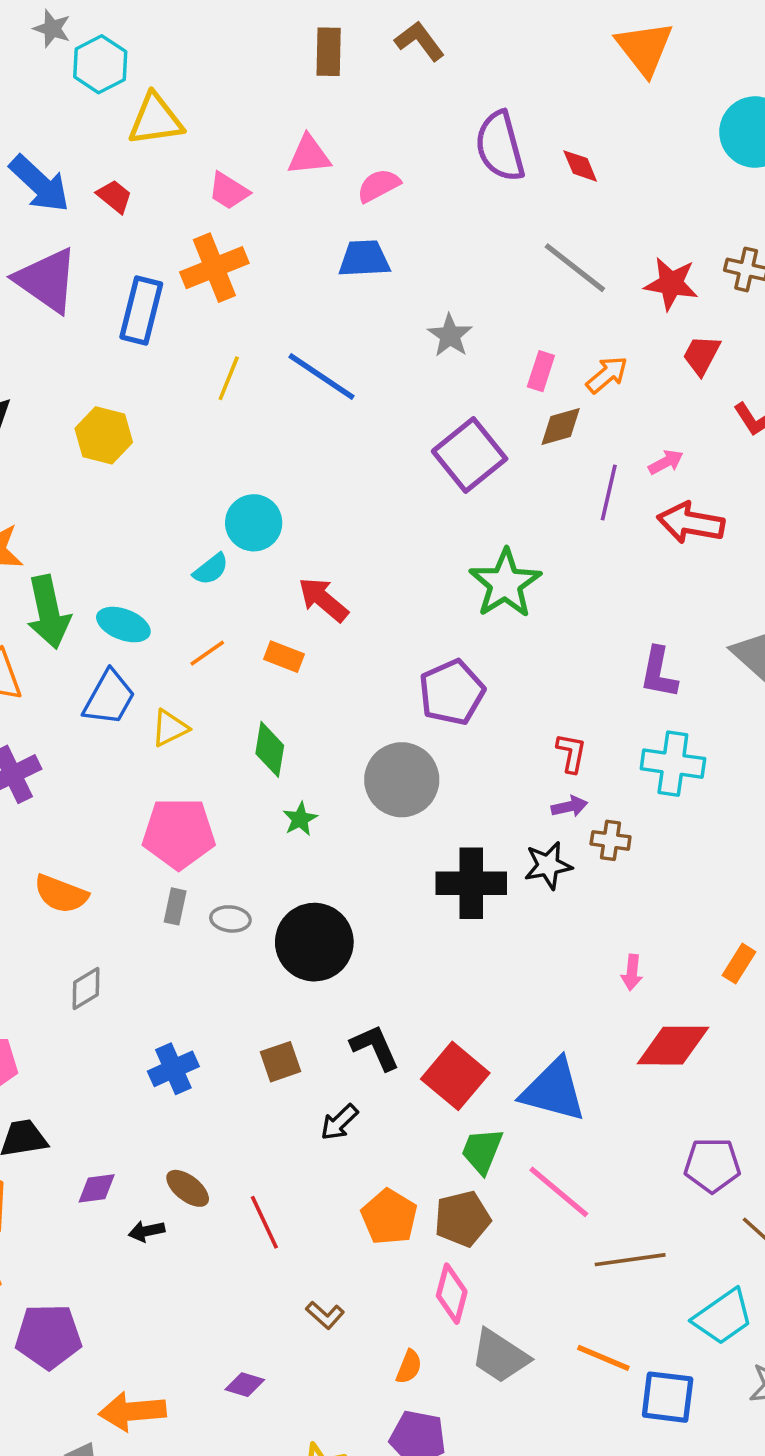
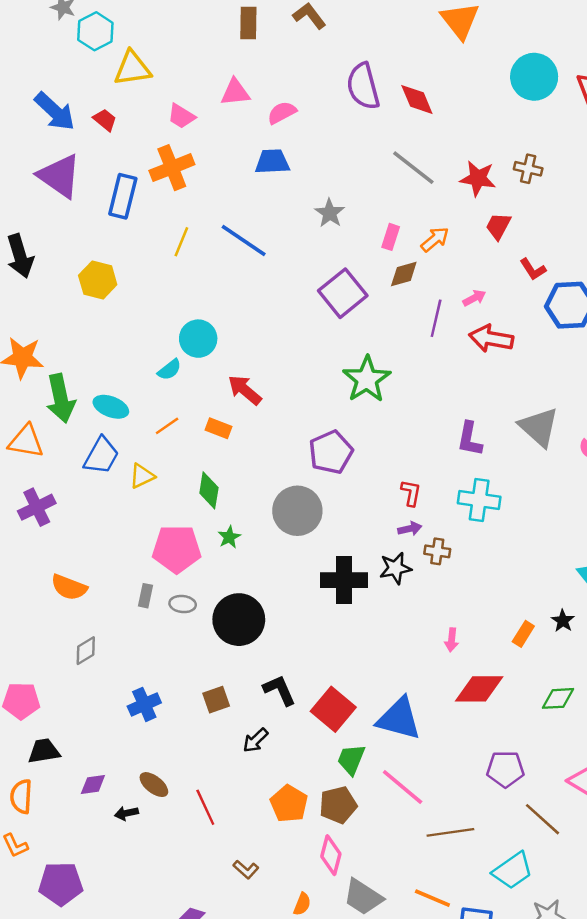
red diamond: (580, 166) -> (417, 99), size x1.4
pink pentagon: (179, 833) -> (177, 549), moved

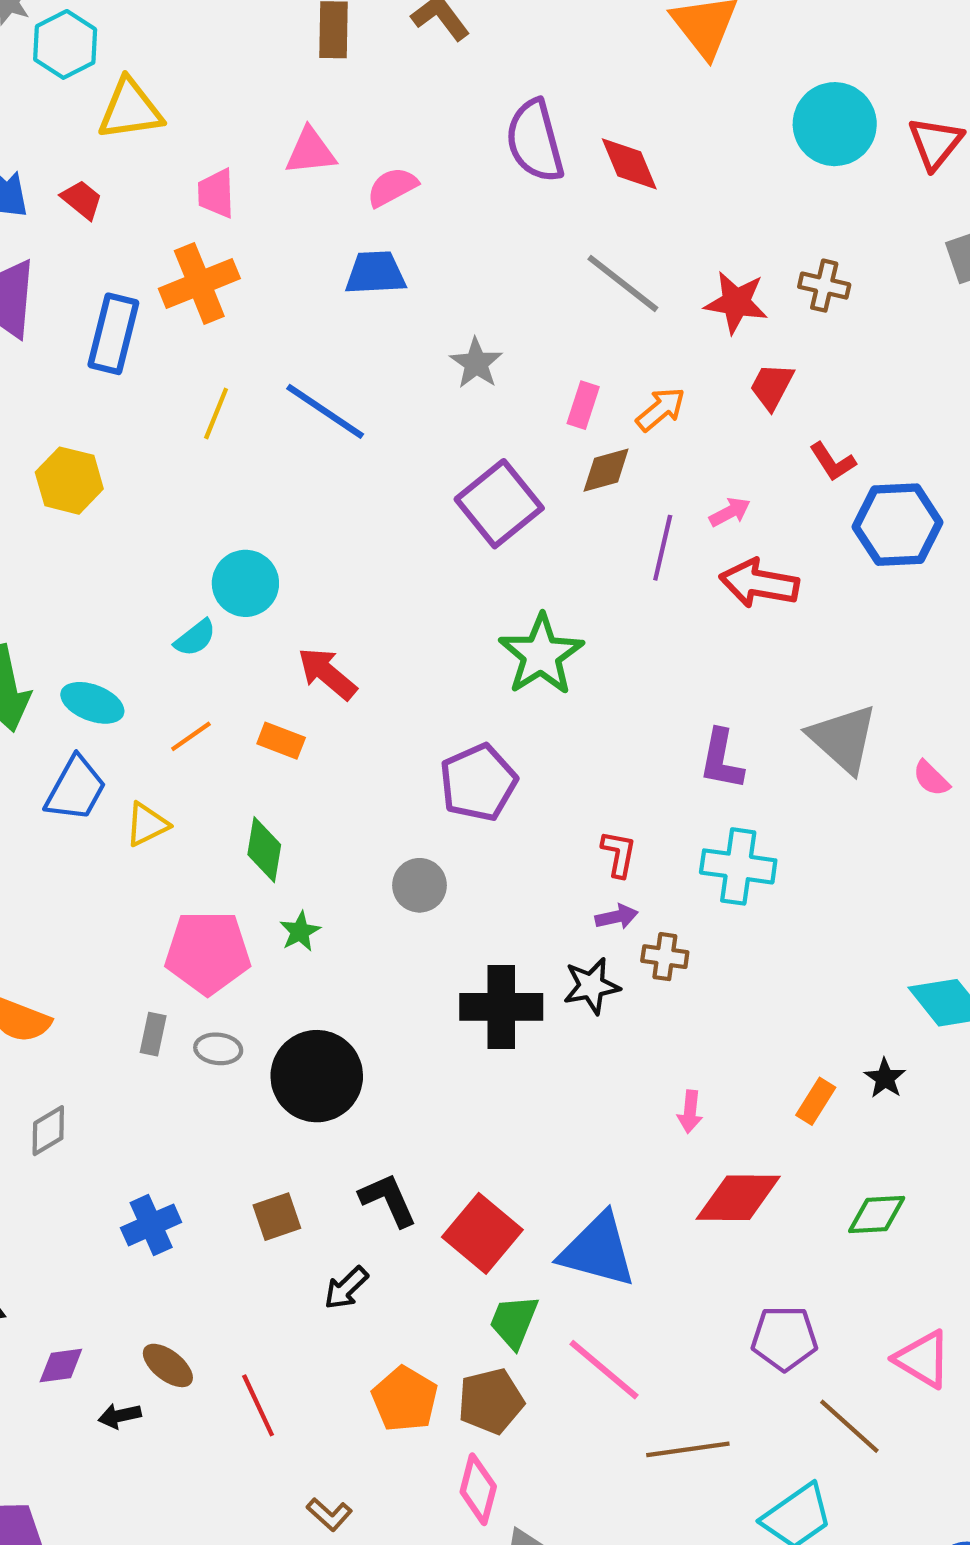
pink trapezoid: (181, 116) -> (216, 193), turned 56
gray circle: (297, 511) -> (419, 885), size x0.6

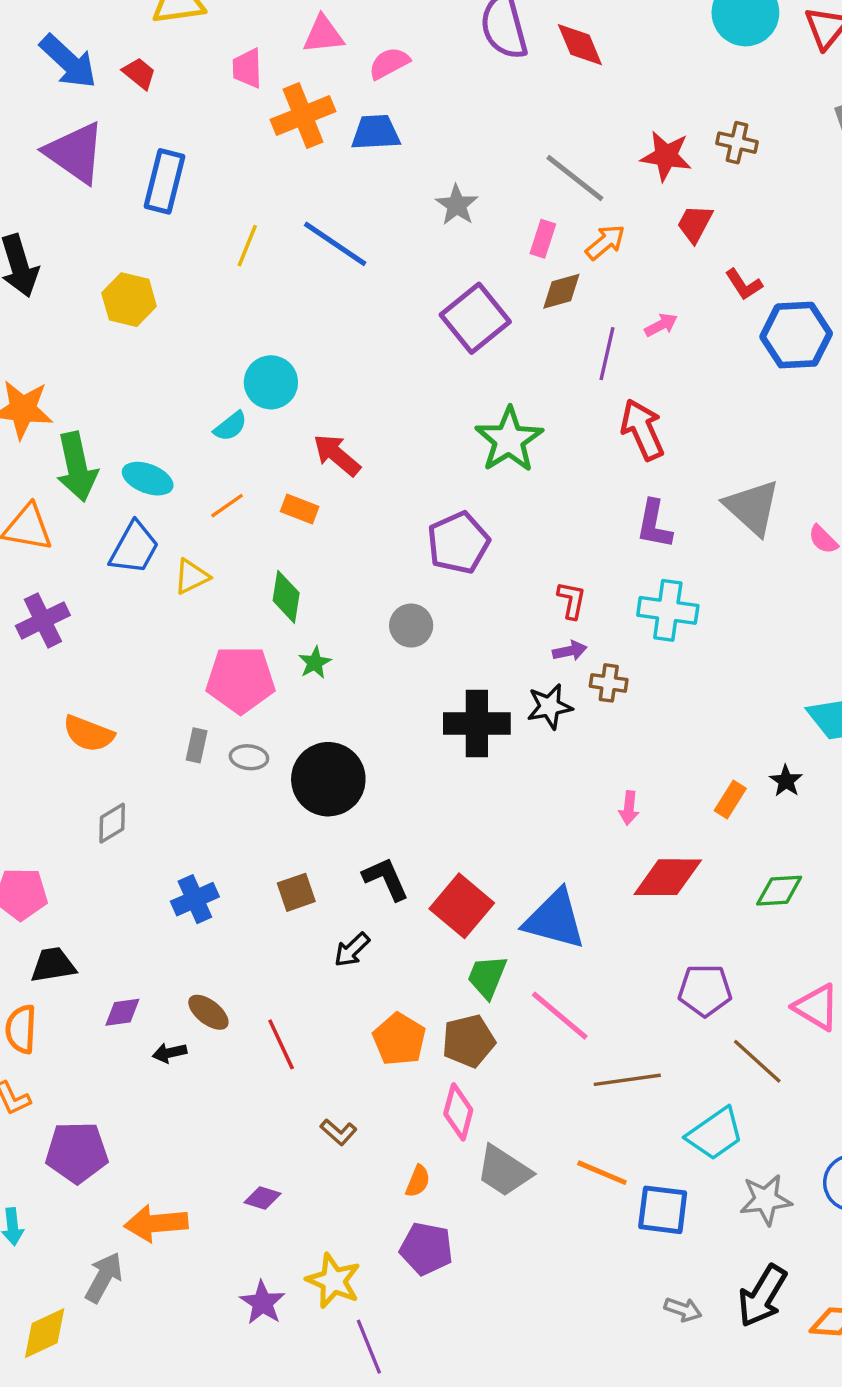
orange cross: (199, 283) -> (303, 116), moved
gray line: (623, 283) -> (575, 178), moved
red arrow: (759, 583) -> (642, 430), moved, turned 56

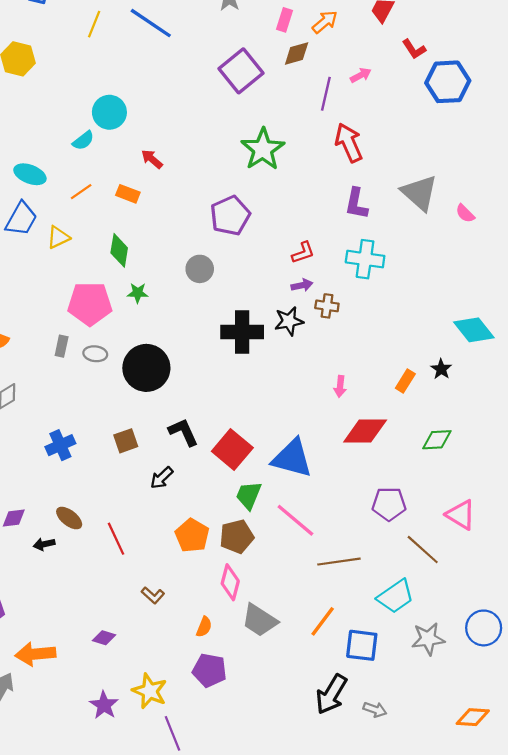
red arrow: (337, 455) -> (152, 159), size x0.7
red L-shape: (572, 600) -> (303, 253), turned 60
green star: (315, 663) -> (138, 293), turned 30
orange line: (602, 1173) -> (323, 621), turned -76
black arrow: (762, 1296) -> (331, 694), moved

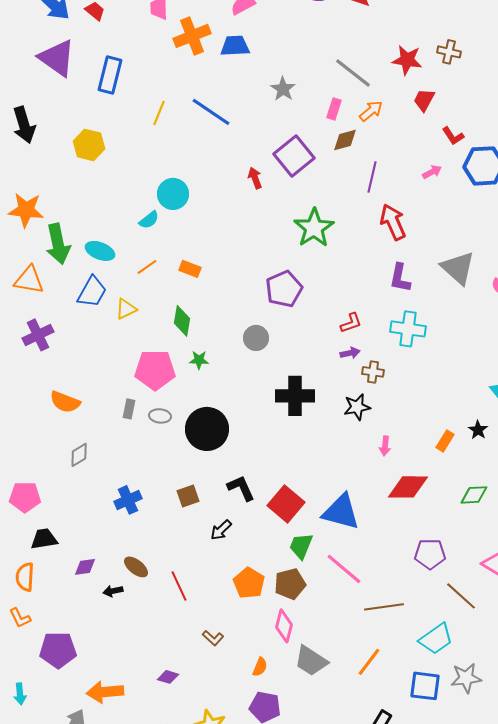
pink arrow: (361, 75) -> (432, 172), moved
red arrow: (152, 159) -> (255, 178), moved, turned 30
black star: (289, 321) -> (357, 407), moved
blue square: (362, 645) -> (425, 686), moved

